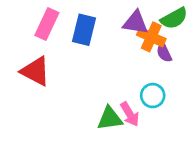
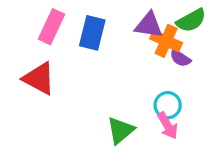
purple semicircle: (164, 53) -> (180, 58), turned -30
pink arrow: (130, 114) -> (168, 126), moved
green triangle: (110, 118) -> (121, 130), turned -32

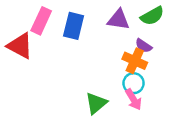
orange cross: (166, 41) -> (135, 61), moved
red triangle: (39, 78) -> (20, 46), moved

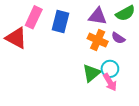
orange cross: (135, 61) -> (98, 40), moved
green triangle: (96, 103) -> (91, 73), moved

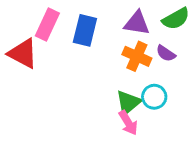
pink arrow: (110, 82) -> (128, 123), moved

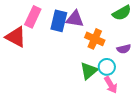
purple triangle: (137, 23) -> (75, 19), moved
purple semicircle: (166, 53) -> (124, 49), moved, turned -48
pink arrow: (128, 123) -> (111, 85), moved

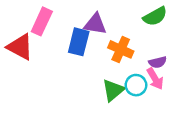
blue rectangle: (59, 21) -> (79, 42), moved
pink arrow: (111, 85) -> (155, 79), moved

